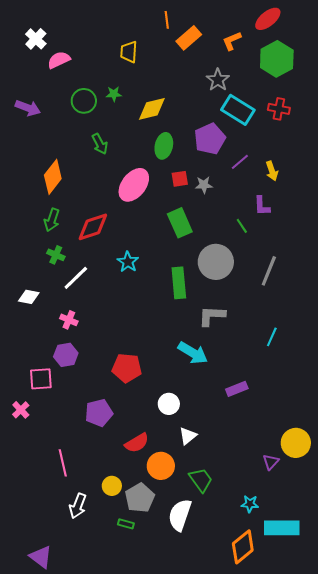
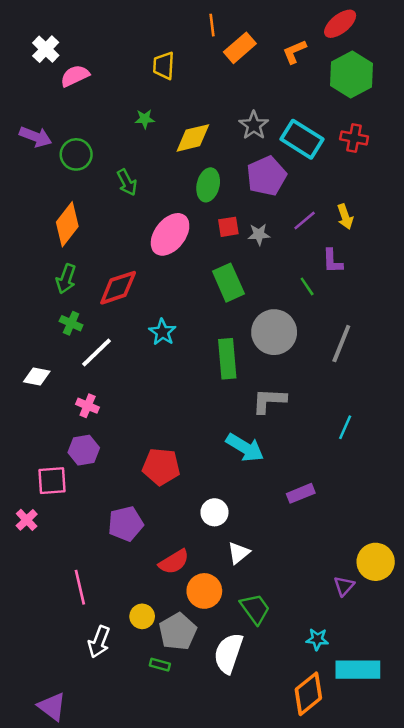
gray star: (218, 80) -> (254, 125), moved
green circle: (84, 101) -> (76, 154), moved
purple line: (240, 162) -> (305, 220), moved

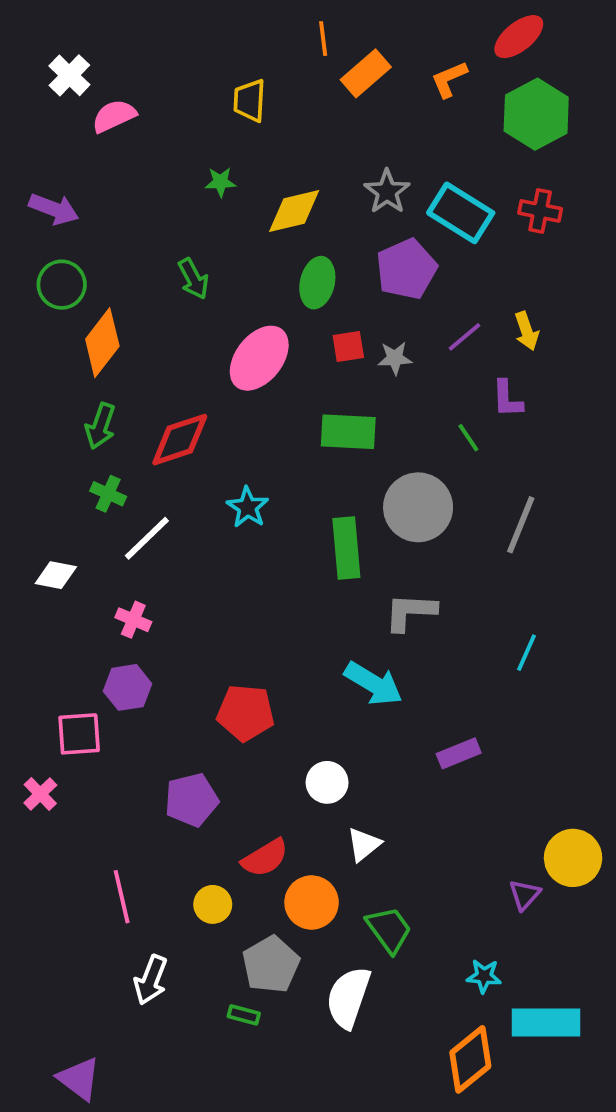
green circle: (76, 154) -> (62, 285), moved
green rectangle: (228, 283) -> (348, 432), turned -63
yellow circle: (142, 616) -> (213, 904), moved

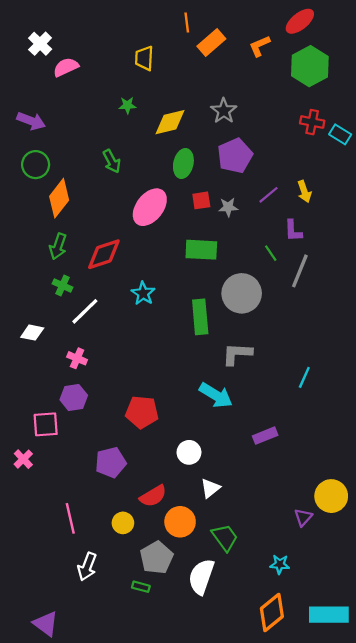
cyan rectangle: (461, 213) -> (340, 134), moved, size x0.6
gray line: (521, 525) -> (300, 271), moved
cyan rectangle: (546, 1023) -> (329, 615), moved

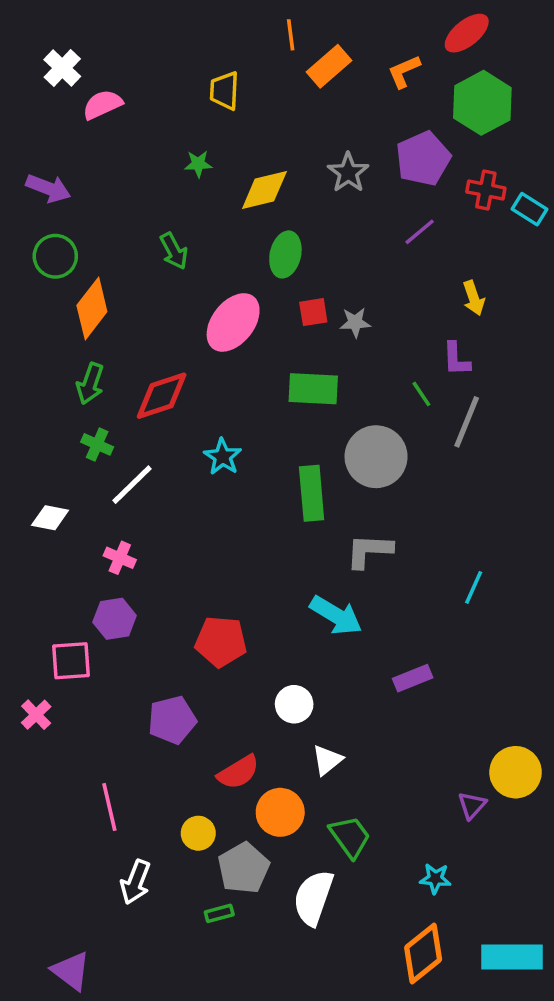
purple pentagon: (235, 156) -> (423, 159), moved
purple line: (268, 195) -> (420, 232), moved
yellow circle: (123, 523) -> (198, 833), moved
green rectangle: (141, 587) -> (219, 913), turned -30

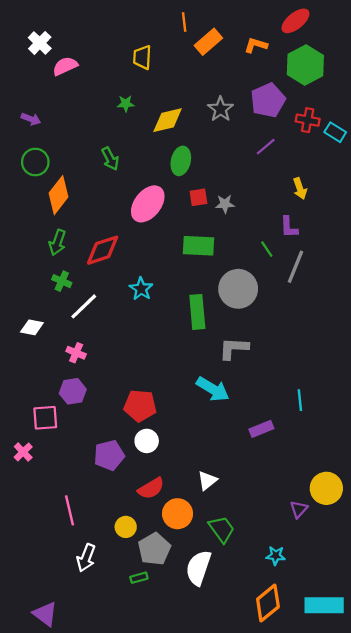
orange L-shape: (404, 71) -> (256, 45), turned 40
purple arrow: (48, 188) -> (31, 119), size x0.7
cyan line: (474, 587) -> (300, 400), moved, turned -30
white circle: (294, 704) -> (147, 441), moved

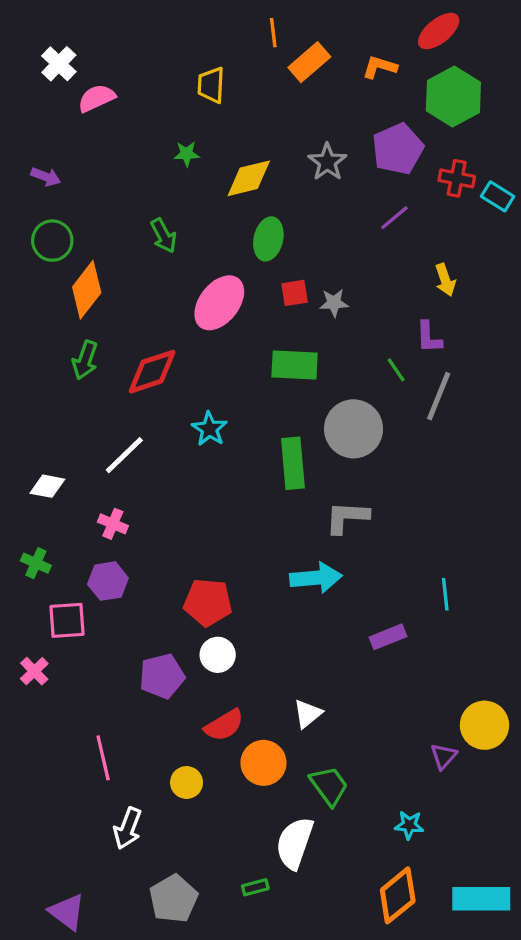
green cross: (62, 281) -> (36, 563), moved
cyan arrow: (213, 389) -> (316, 578), turned -36
gray pentagon: (154, 549) -> (173, 899), moved
green rectangle: (139, 578) -> (255, 887), moved

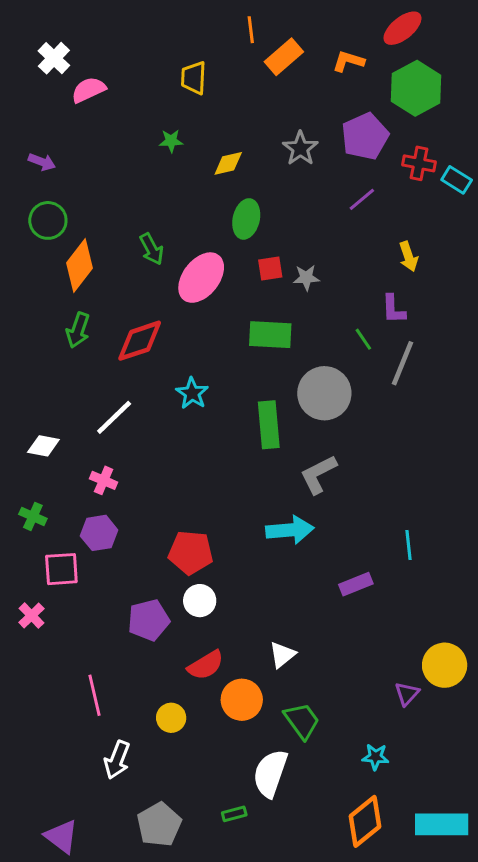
yellow diamond: (249, 178) -> (228, 163), size x0.7
green arrow: (164, 236) -> (152, 249), moved
gray L-shape: (347, 517) -> (318, 474), turned -30

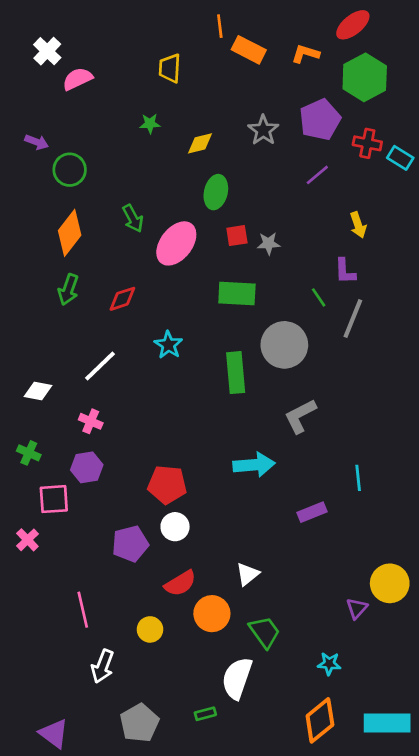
orange rectangle: (284, 57) -> (249, 50), turned 68
green circle: (48, 220) -> (70, 170), moved
red diamond: (140, 341) -> (122, 299), size x0.7
gray L-shape: (318, 474) -> (300, 416), moved

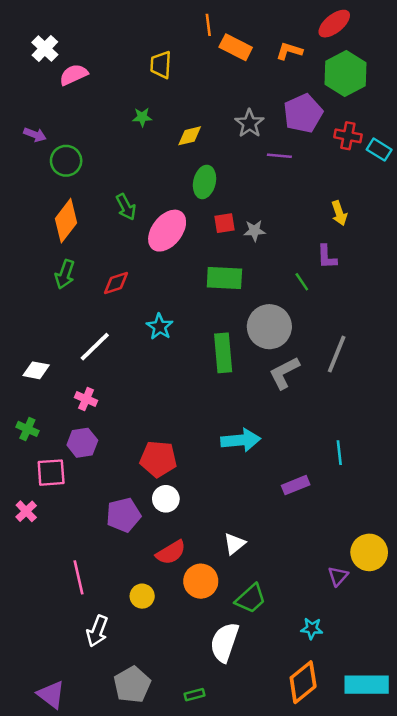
purple line: (317, 175) -> (279, 156), moved, turned 45
gray line: (353, 319) -> (337, 354), moved
gray L-shape: (300, 416) -> (284, 373), moved
green trapezoid: (265, 632) -> (251, 599), turned 84
green rectangle: (205, 714) -> (195, 695), moved

